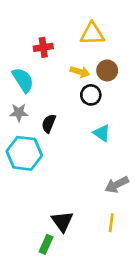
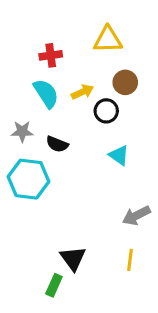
yellow arrow: (80, 72) -> (82, 92), moved, turned -42
cyan semicircle: (23, 80) -> (46, 93), moved
black semicircle: (49, 123) -> (57, 144), turned -90

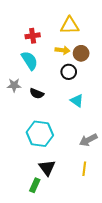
yellow arrow: (82, 92) -> (63, 50), moved, turned 32
cyan hexagon: (29, 179) -> (40, 134), moved

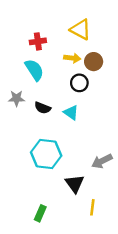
yellow triangle: (70, 25) -> (81, 30), turned 30
cyan triangle: (77, 101) -> (71, 113), moved
black triangle: (47, 168) -> (75, 184), moved
yellow line: (84, 169) -> (92, 207), moved

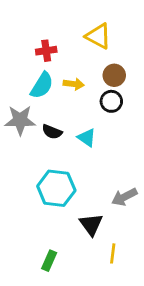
yellow arrow: (72, 58) -> (74, 84), moved
cyan semicircle: (34, 70) -> (42, 85), turned 65
black circle: (79, 83) -> (111, 101), moved
gray star: (17, 98) -> (20, 120), size x1.5

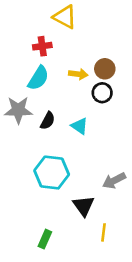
yellow triangle: (98, 36) -> (65, 17), moved
yellow arrow: (74, 84) -> (78, 74), moved
black semicircle: (52, 132) -> (48, 121), turned -84

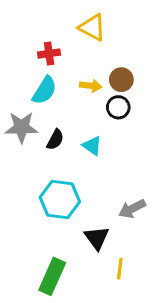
yellow triangle: (65, 17) -> (92, 27), moved
green rectangle: (45, 239) -> (52, 276), size x1.6

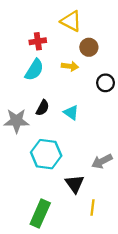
brown circle: (121, 80) -> (89, 47), moved
black circle: (118, 107) -> (106, 83), moved
gray star: (21, 127) -> (16, 121), moved

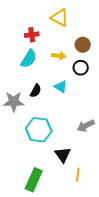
brown circle: (89, 47) -> (83, 45), moved
black circle: (106, 83) -> (81, 68), moved
cyan triangle: (71, 113) -> (61, 87), moved
gray arrow: (102, 161) -> (86, 126), moved

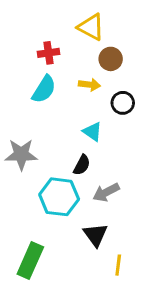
brown circle: (83, 45) -> (111, 59), moved
black semicircle: (36, 91) -> (82, 165), moved
gray arrow: (86, 126) -> (106, 192), moved
green rectangle: (34, 180) -> (30, 261), moved

